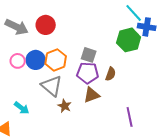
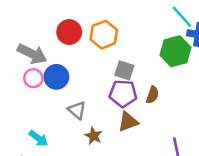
gray arrow: (17, 27) -> (32, 54), moved
orange hexagon: (56, 60) -> (104, 35), moved
gray triangle: (52, 86) -> (77, 110), size x0.7

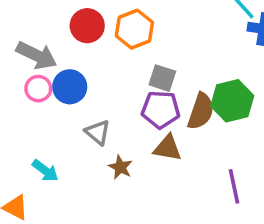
green hexagon: (176, 51) -> (232, 101), moved
brown semicircle: (152, 95) -> (201, 111), size x1.5
brown triangle: (128, 122) -> (168, 148), turned 30

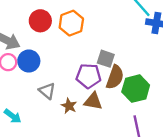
gray square: (162, 78) -> (106, 59), moved
green hexagon: (232, 101) -> (136, 89), moved
brown star: (120, 167) -> (69, 106), moved

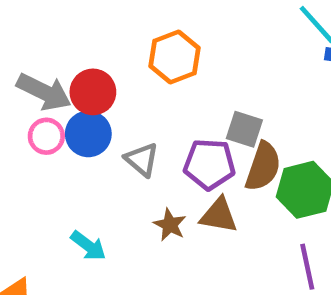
red circle: (40, 21) -> (93, 92), moved
gray triangle: (47, 91) -> (142, 160), moved
cyan arrow: (13, 116) -> (88, 246), moved

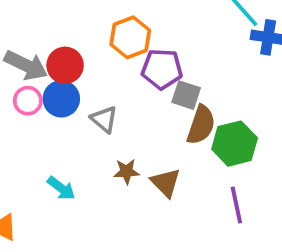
purple pentagon: (209, 164) -> (162, 69), moved
brown triangle: (219, 215) -> (166, 183), moved, turned 36
brown star: (170, 225) -> (127, 171), turned -30

